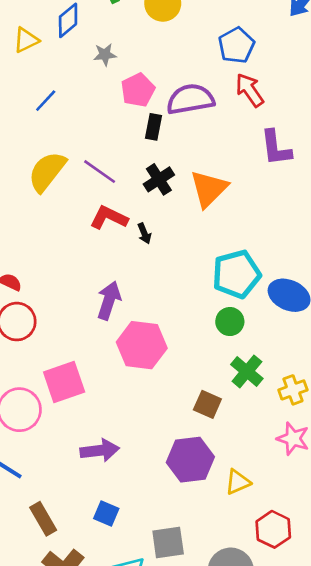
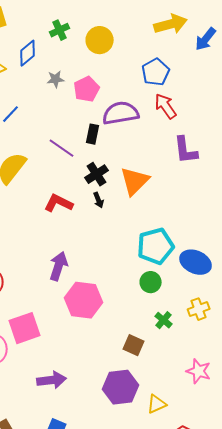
pink pentagon: (138, 90) -> (87, 89), moved
purple line: (100, 172) -> (62, 148), moved
black arrow: (144, 233) -> (99, 200), moved
green cross: (247, 372) -> (164, 320), size x0.7
yellow cross: (293, 390) -> (199, 309), moved

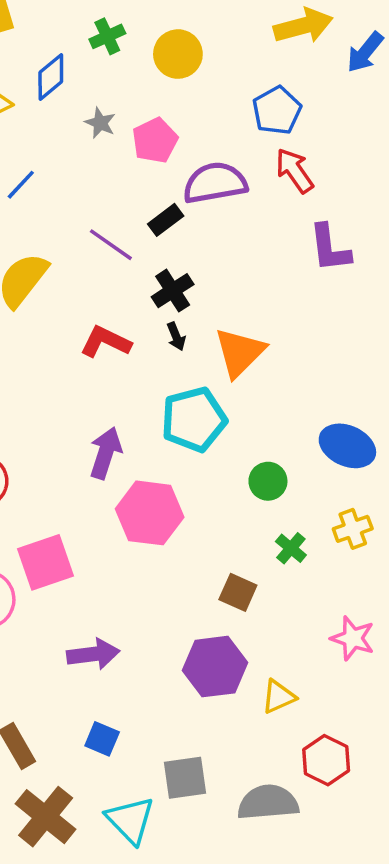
gray star: (56, 79) -> (100, 123), turned 30
black rectangle: (93, 134) -> (166, 220), turned 42
orange triangle: (135, 181) -> (240, 352), moved
cyan pentagon: (156, 246) -> (194, 419), moved

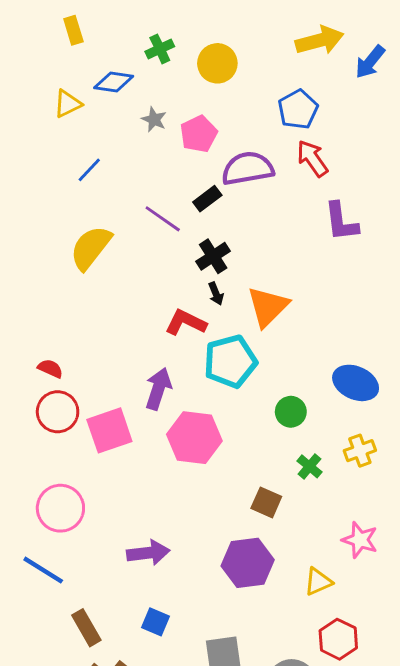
blue diamond: (51, 77) -> (114, 82), turned 48
red L-shape: (106, 342) -> (186, 322), moved
pink square: (46, 562) -> (109, 430), moved
yellow triangle: (279, 697) -> (318, 582), moved

